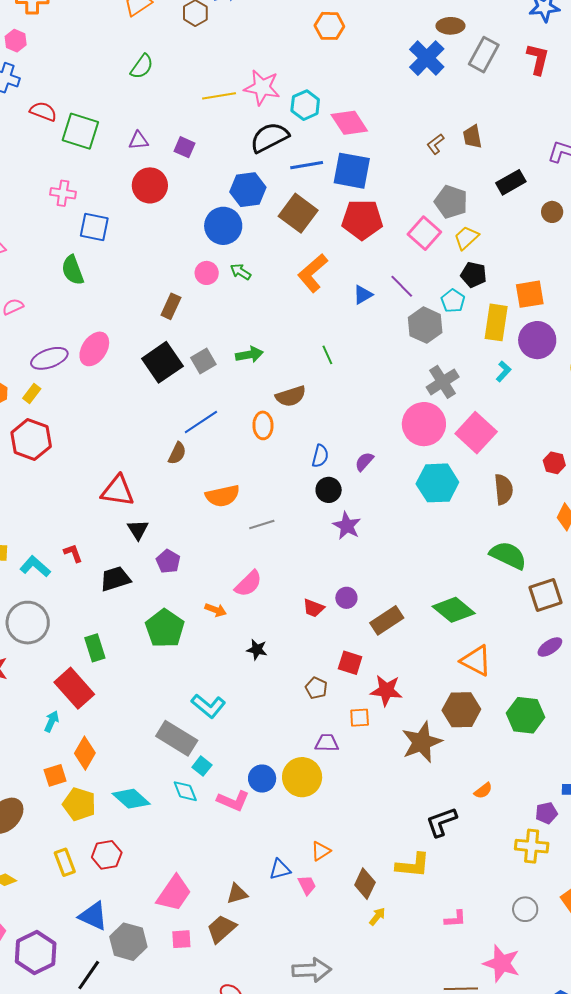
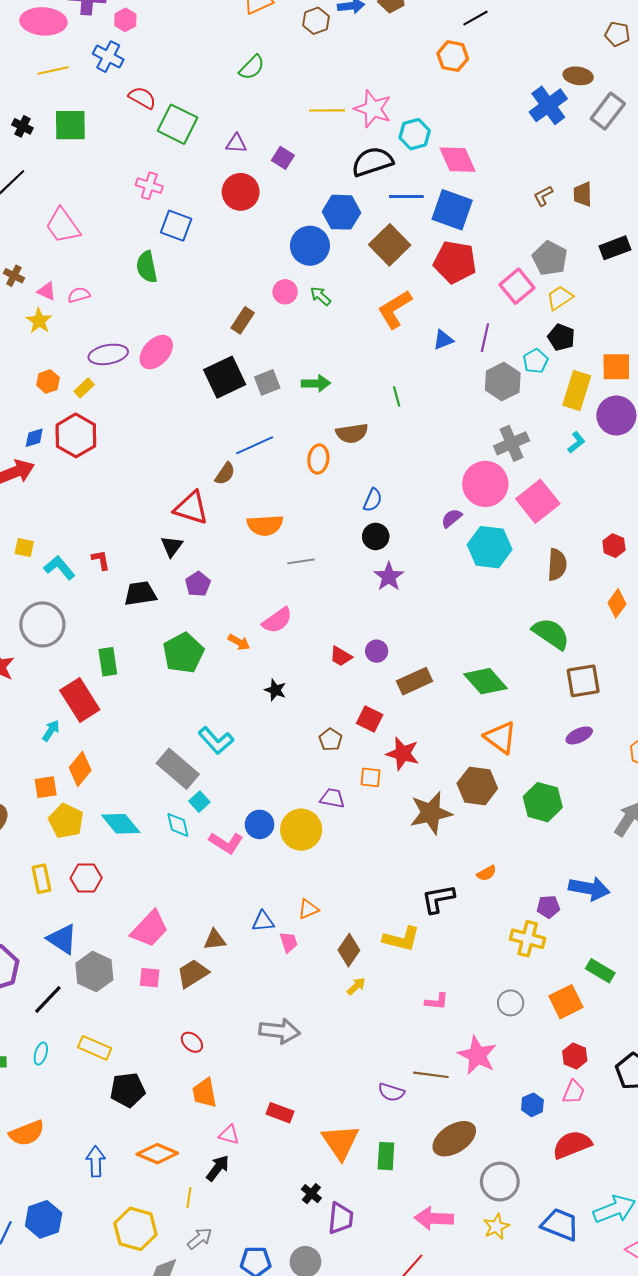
purple line: (402, 286) -> (485, 338), turned 48
purple semicircle: (364, 462) -> (452, 518), moved
red triangle: (118, 491) -> (191, 508), moved

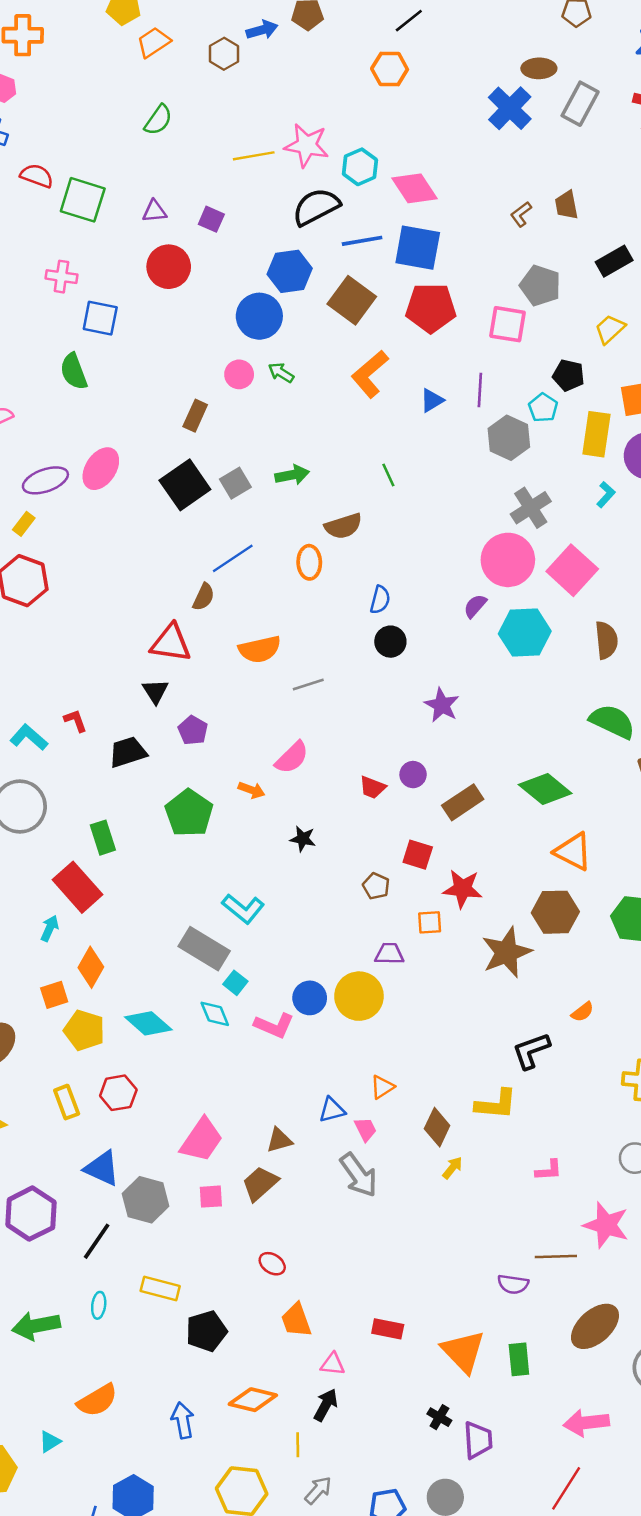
pink square: (517, 286) -> (507, 324), turned -32
yellow trapezoid: (560, 298) -> (610, 329), moved
purple star: (389, 577) -> (442, 705), moved
gray arrow: (280, 1031) -> (359, 1175), moved, turned 57

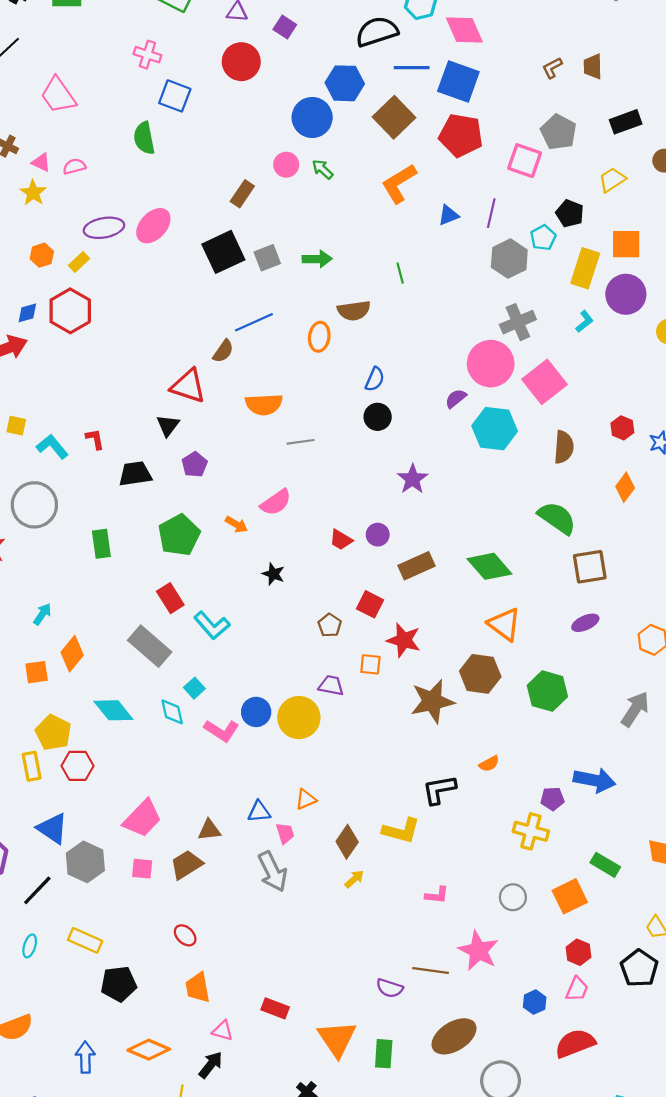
red rectangle: (78, 887) -> (170, 598), moved, size x0.7
gray rectangle: (204, 949) -> (150, 646), moved
yellow pentagon: (84, 1030) -> (53, 733), moved

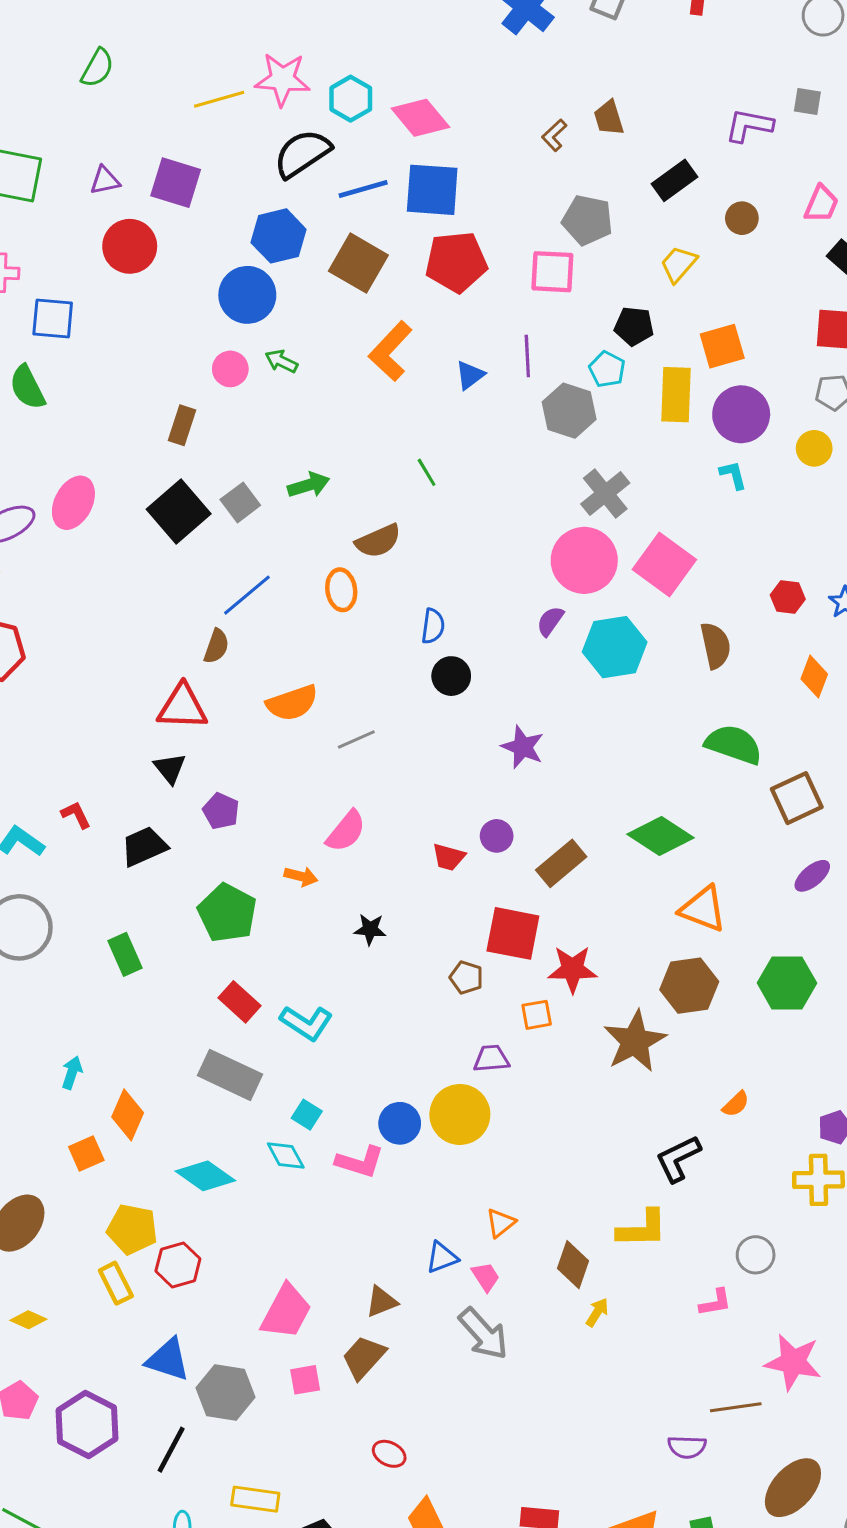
purple square: (285, 27) -> (176, 183), size x1.6
cyan L-shape: (584, 322) -> (733, 475), moved, turned -50
red square: (370, 604) -> (513, 933), size x1.5
gray circle: (513, 897) -> (756, 1255), moved

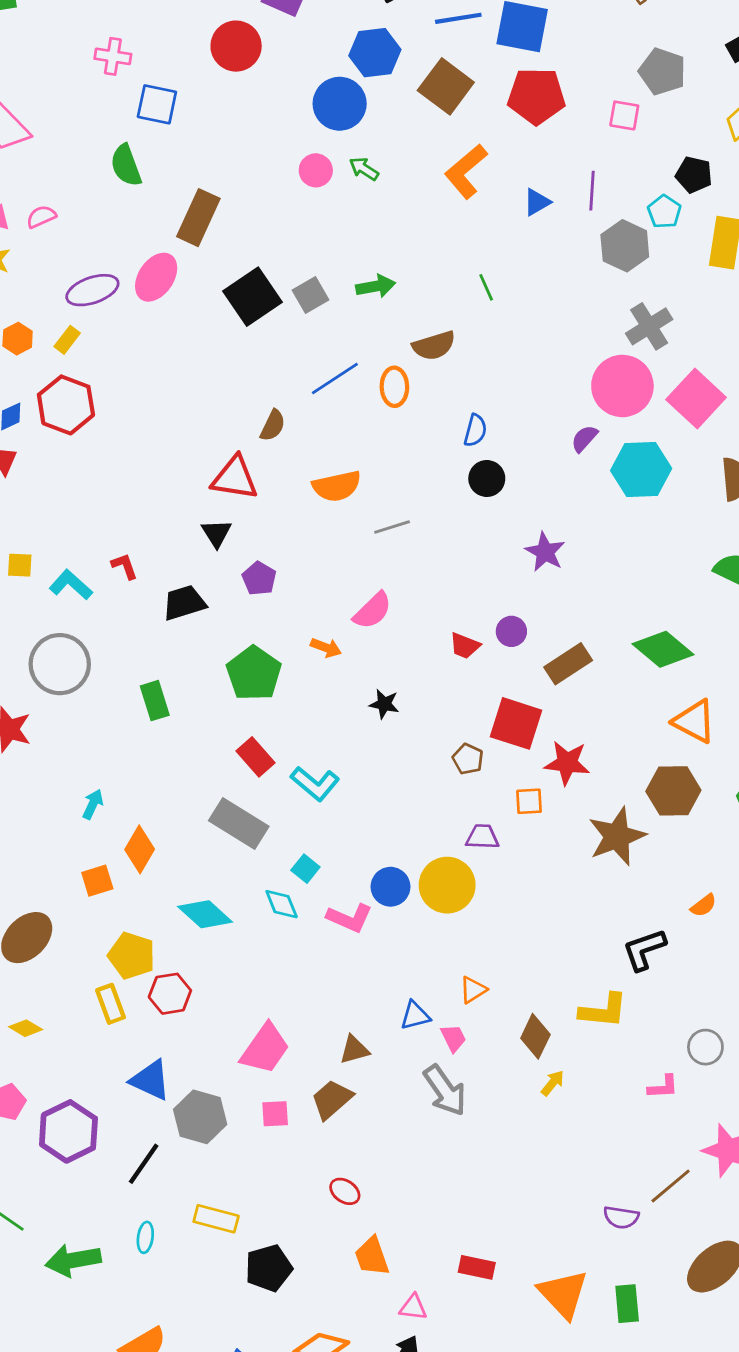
pink square: (552, 272) -> (624, 115), size x0.7
brown rectangle: (182, 425) -> (198, 218), moved, size x1.5
blue line: (247, 595) -> (335, 378), moved
brown line: (736, 1407) -> (671, 1186), turned -39

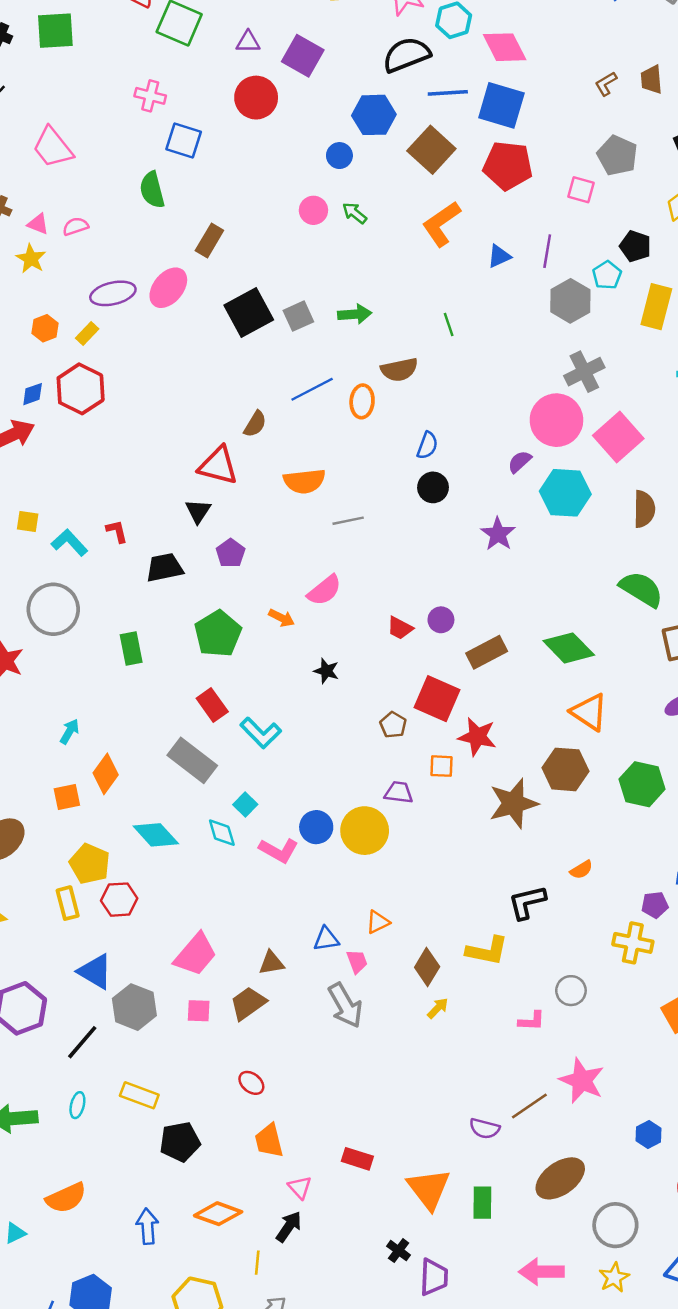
blue circle: (340, 104) -> (339, 156), size x0.6
brown rectangle: (198, 218) -> (209, 240), size x0.7
purple star: (545, 552) -> (498, 534), moved
pink triangle: (413, 1307) -> (300, 1187), turned 35

